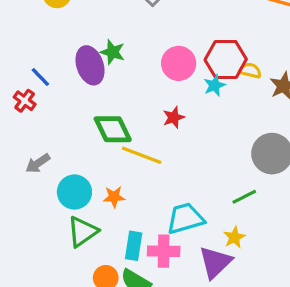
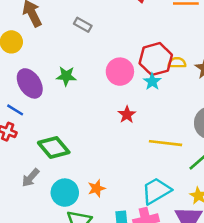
purple ellipse: (90, 65) -> (30, 83), moved
green diamond: (113, 129) -> (54, 147), moved
yellow line: (142, 155) -> (166, 143), moved

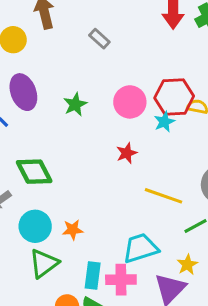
green star: (66, 76) -> (75, 104), moved, turned 30

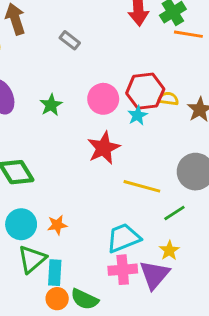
red star: (127, 153) -> (104, 148), size x1.6
cyan rectangle: (93, 275) -> (55, 273), moved
pink cross: (121, 280) -> (123, 270), moved

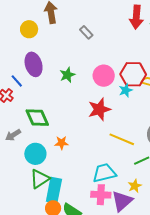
orange star: (57, 225) -> (61, 143), moved
cyan rectangle: (55, 273) -> (54, 190), size x1.4

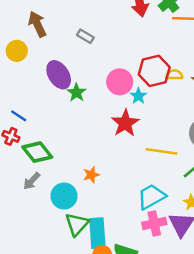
purple ellipse: (34, 64) -> (59, 75), moved
cyan star: (126, 90) -> (138, 96), moved
green diamond: (37, 118) -> (37, 152), moved

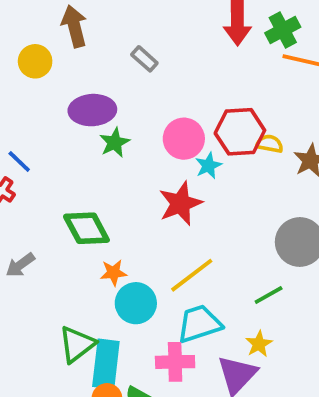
purple ellipse: (59, 75) -> (92, 110), turned -72
yellow line: (161, 151) -> (192, 275), moved, turned -56
green diamond: (37, 152) -> (86, 228), moved
cyan circle: (64, 196) -> (136, 303), moved
pink cross: (154, 223) -> (175, 362), moved

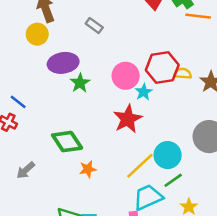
yellow circle: (35, 61) -> (37, 34), moved
green line: (269, 295) -> (173, 180), moved
cyan circle: (136, 303) -> (168, 155), moved

